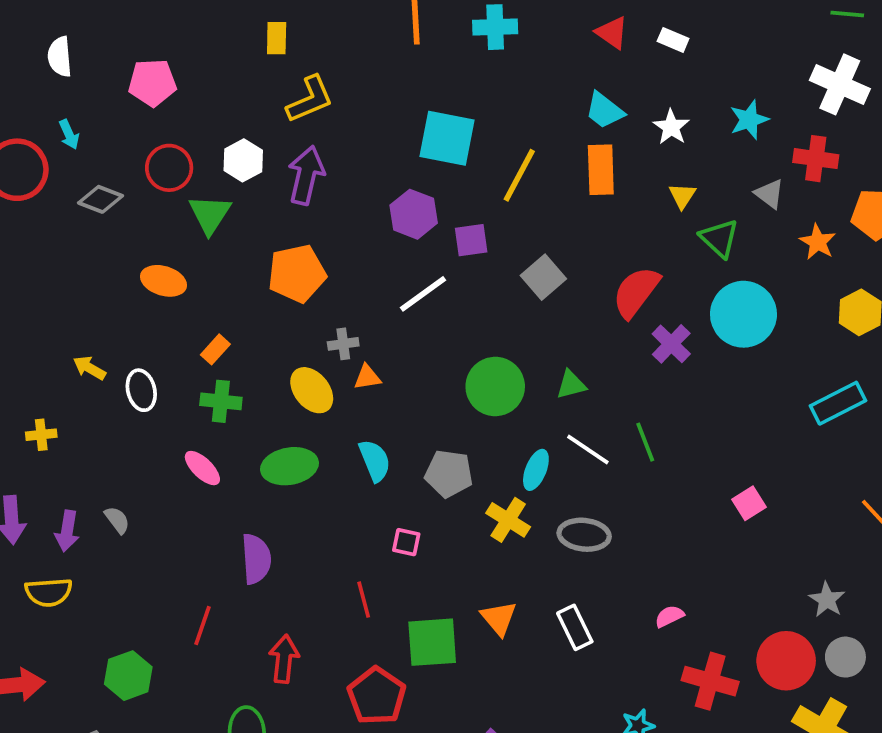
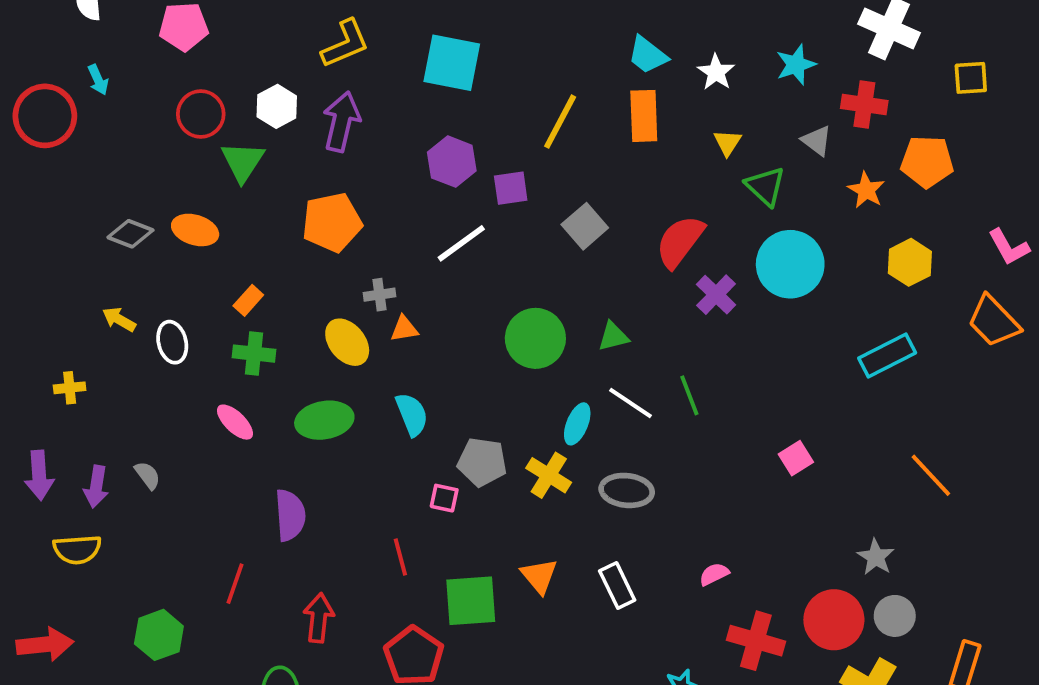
cyan square: (447, 138) -> (452, 63), moved
gray diamond: (100, 199) -> (130, 234), moved
gray pentagon: (449, 474) -> (482, 462), moved

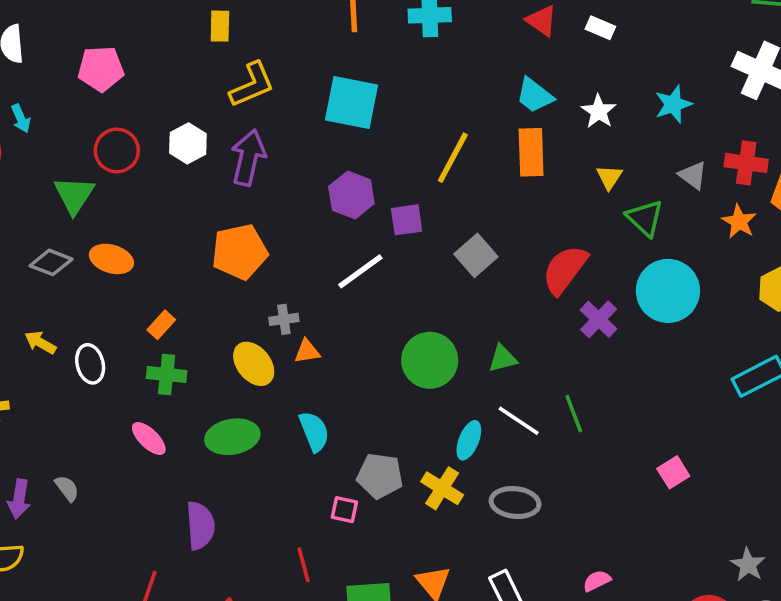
red cross: (864, 104) -> (746, 163), moved
green triangle: (243, 162) -> (74, 195), moved

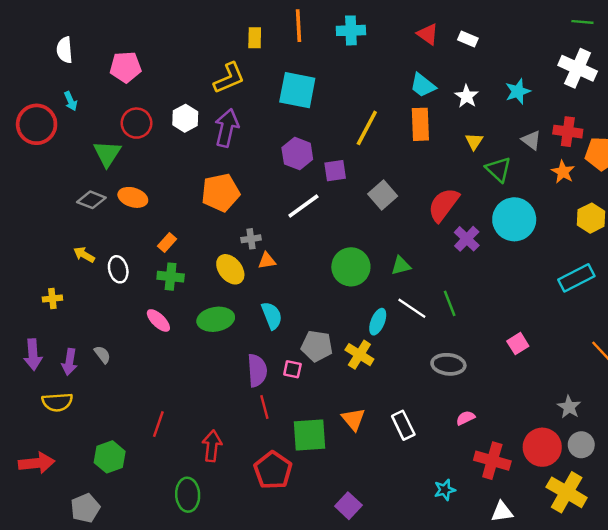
yellow rectangle: (220, 26) -> (255, 38), moved
gray ellipse: (515, 503) -> (448, 364), moved
purple semicircle: (200, 526) -> (257, 370), moved

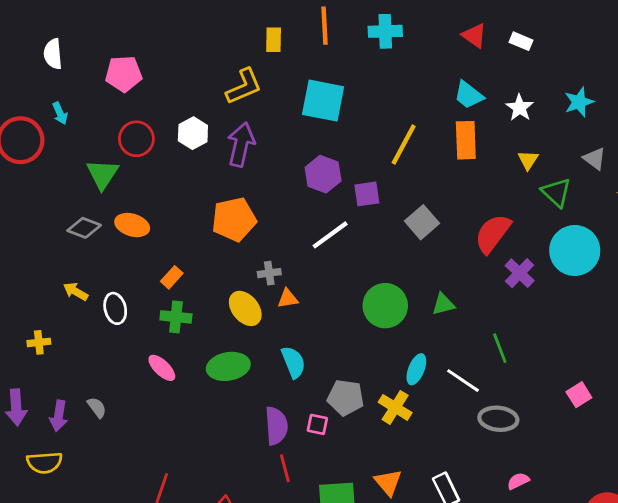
white line: (412, 308) -> (463, 381), moved

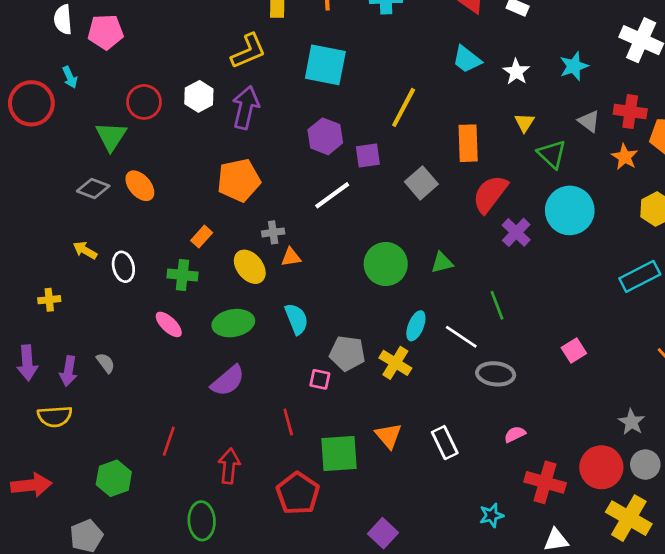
pink pentagon: (124, 74) -> (106, 32), moved
orange rectangle: (466, 140) -> (468, 143), moved
orange ellipse: (132, 225) -> (140, 186), turned 32
orange rectangle: (172, 277) -> (202, 237), moved
purple semicircle: (276, 426) -> (228, 381), moved, turned 54

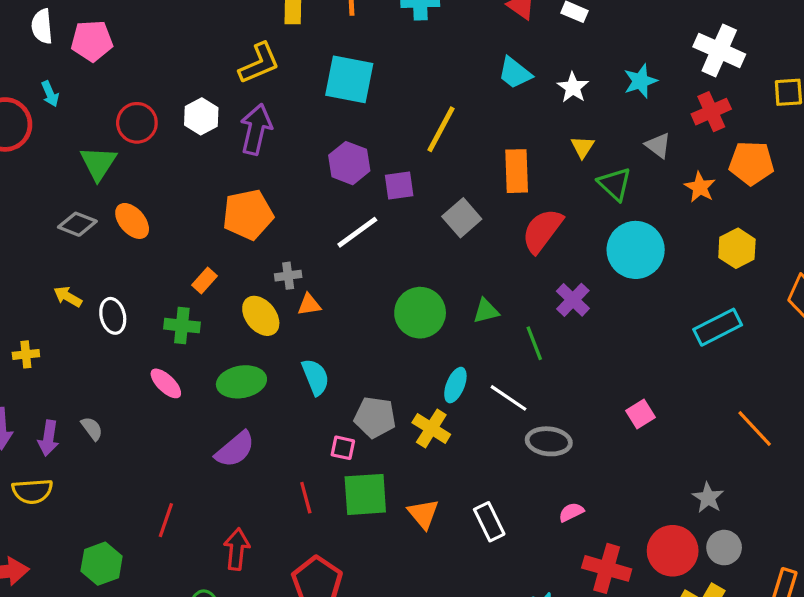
red cross: (630, 112) -> (711, 112), moved, turned -32
purple cross: (516, 232) -> (573, 300), moved
green line: (497, 305) -> (534, 343), moved
green square: (339, 454) -> (365, 494), moved

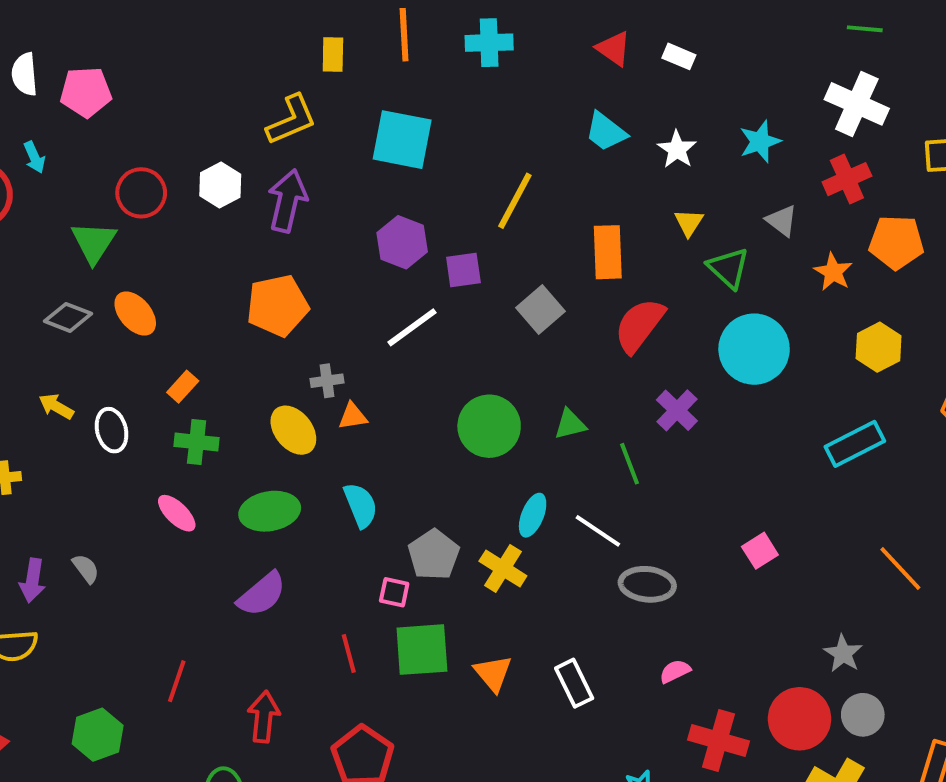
orange rectangle: (204, 280) -> (183, 387), moved
gray pentagon: (375, 417) -> (434, 555), turned 30

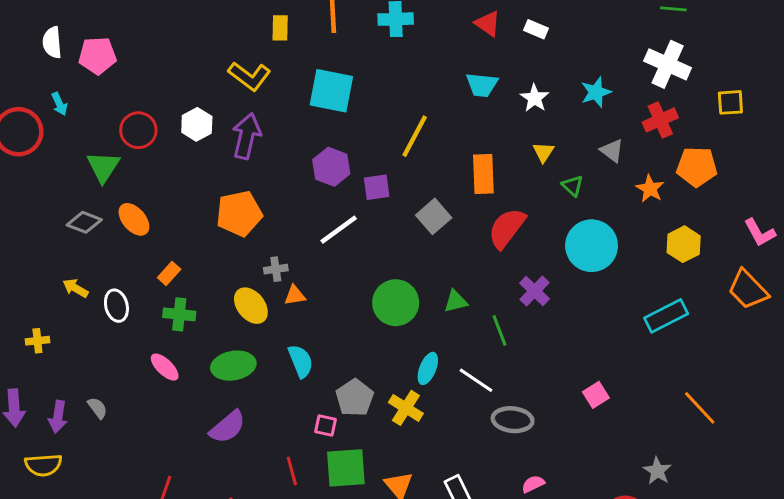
yellow L-shape: (291, 120) -> (249, 76), turned 60
cyan trapezoid: (606, 132) -> (482, 85), turned -32
green triangle: (728, 268) -> (573, 186), size x0.7

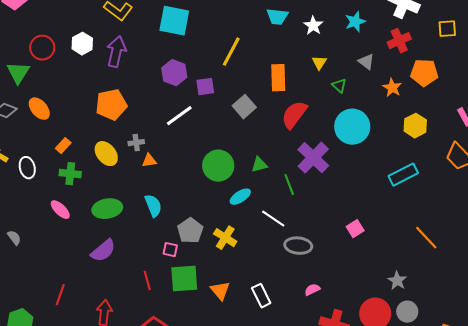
purple cross: (535, 291) -> (313, 158), size x1.5
yellow ellipse: (251, 306) -> (106, 154), moved
cyan ellipse: (428, 368) -> (240, 197), moved, turned 35

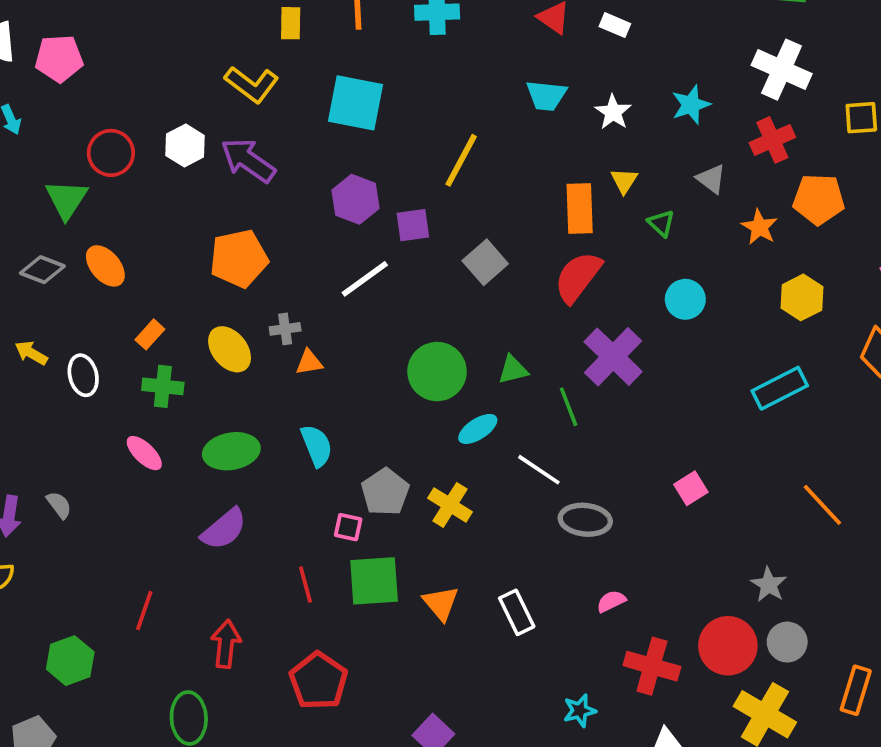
purple arrow: (116, 52) -> (248, 160), turned -68
orange rectangle: (278, 78) -> (580, 208), moved
cyan circle: (352, 127) -> (685, 299), size x0.6

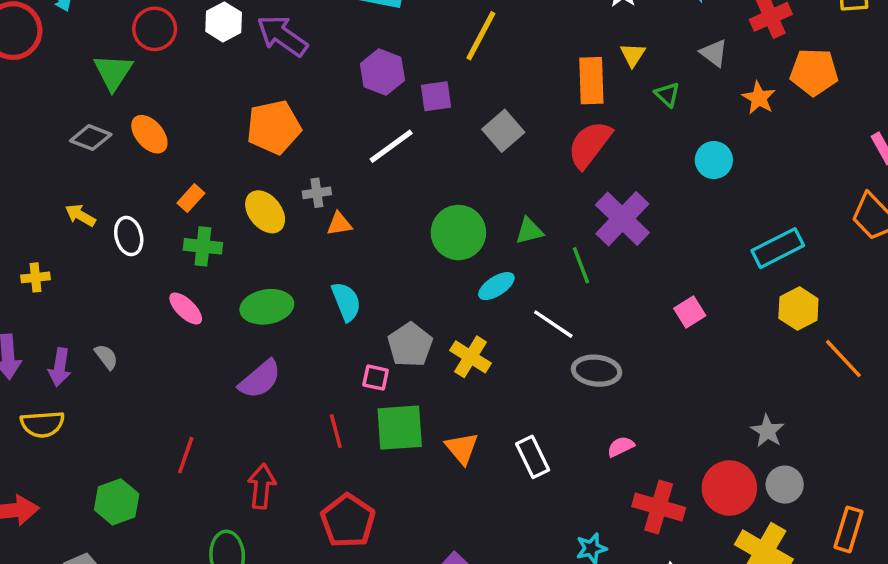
yellow hexagon: (802, 297) -> (798, 308), moved
cyan circle: (685, 299) -> (714, 160), moved
pink square: (691, 488) -> (690, 312), moved
orange line: (822, 505) -> (843, 359), moved

